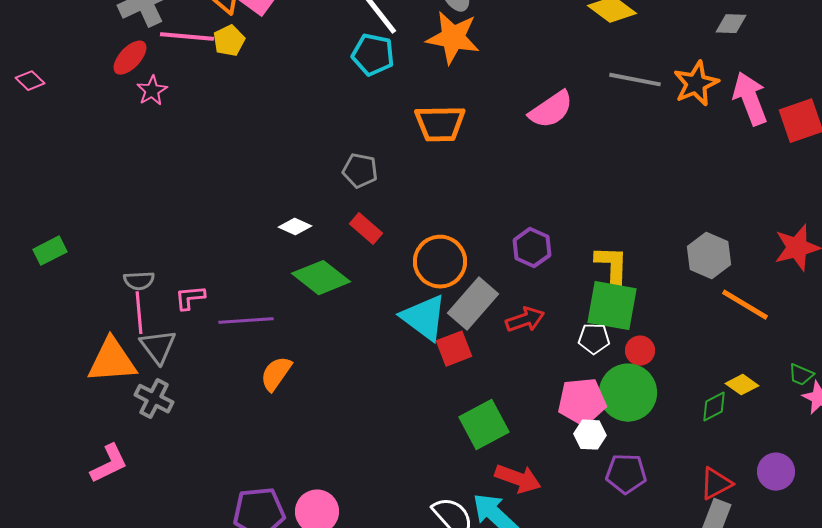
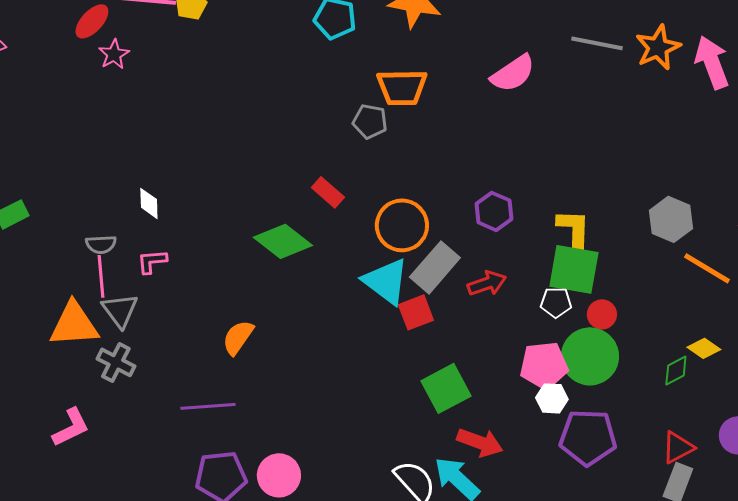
gray pentagon: (360, 171) -> (370, 121), moved
white diamond: (295, 227) -> (149, 203), moved, turned 64
purple line: (246, 321) -> (208, 406), moved
purple pentagon: (626, 474) -> (588, 437), size x1.4

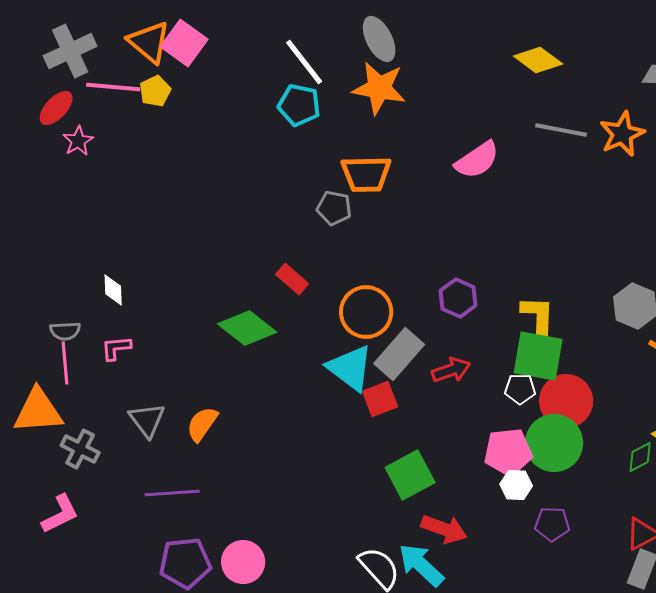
gray triangle: (120, 310) -> (147, 420), moved
red circle: (602, 314) -> (566, 401), size x1.8
pink L-shape: (71, 427) -> (60, 514), moved
purple pentagon: (588, 437) -> (552, 524), size x0.6

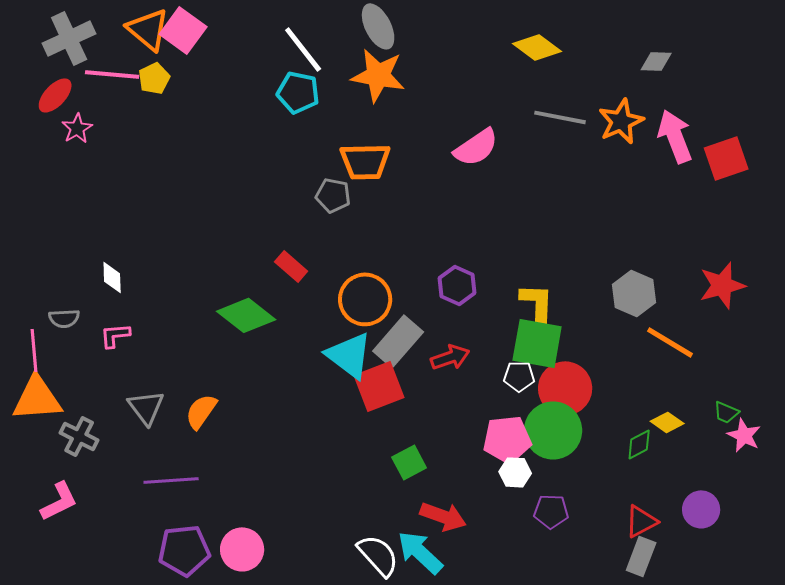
pink line: (65, 363) -> (34, 350), moved
red square: (380, 399) -> (379, 386), size x1.4
green square: (410, 475) -> (409, 462), size x0.7

